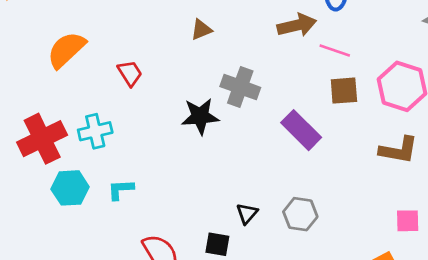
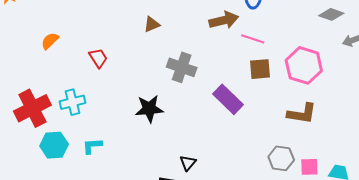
orange semicircle: (66, 50) -> (50, 41), size x0.6
black star: (200, 116) -> (149, 109), moved
gray hexagon: (300, 214) -> (281, 158), moved

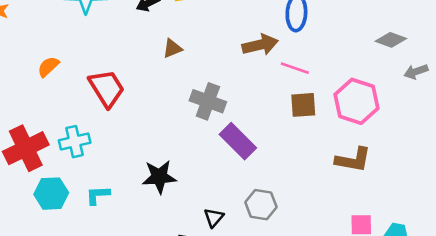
red trapezoid: (98, 58) -> (107, 88), size x1.6
purple rectangle: (228, 99) -> (238, 141), moved
black star: (149, 109) -> (159, 177), moved
gray hexagon: (281, 158) -> (261, 205), moved

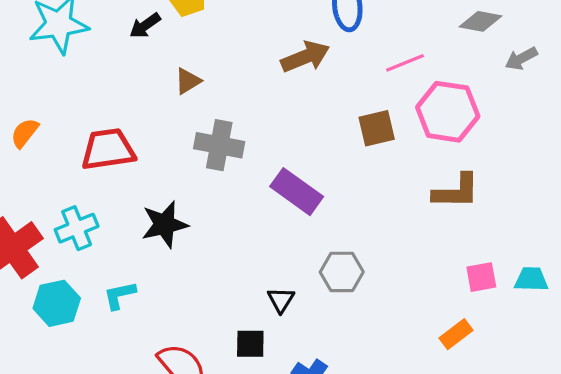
pink line: (295, 68) -> (405, 63), moved, turned -32
red trapezoid: (107, 88) -> (108, 149), turned -57
gray cross: (208, 101) -> (219, 145), moved
black star: (159, 177) -> (165, 224), moved

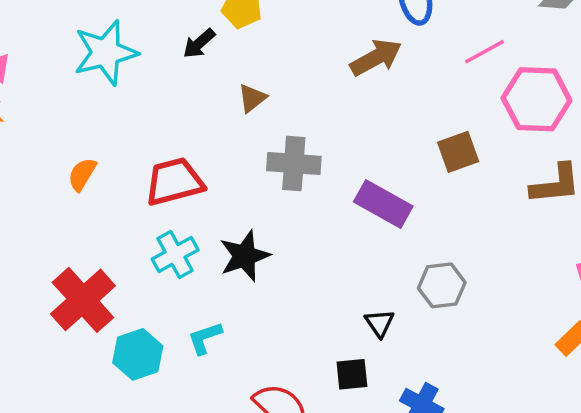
brown square: (377, 128) -> (458, 152), moved
cyan cross: (77, 228) -> (175, 254), moved

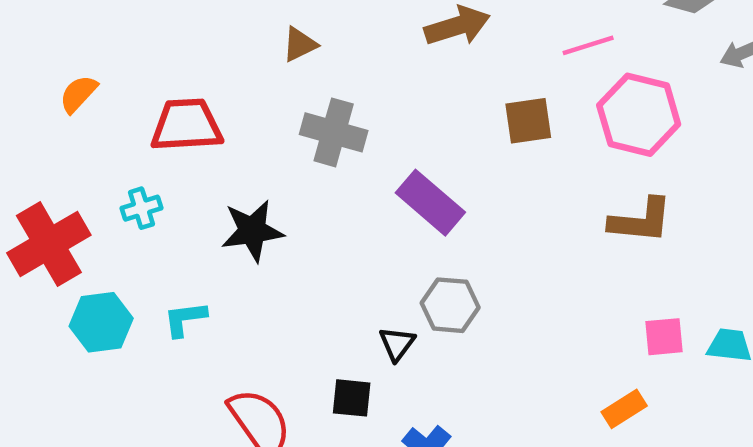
brown square: (458, 152) -> (528, 121), moved
cyan cross: (175, 254) -> (141, 208), moved, size x0.7
gray hexagon: (442, 285) -> (450, 305), moved

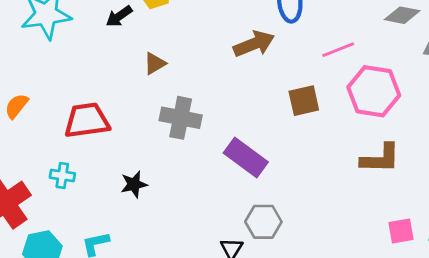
cyan cross: (141, 208) -> (62, 176), turned 30
black star: (252, 231) -> (134, 184), size x0.7

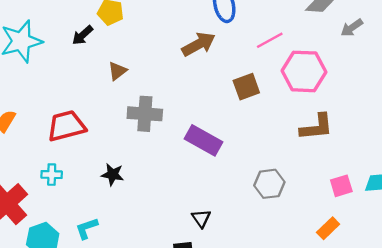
black star: (134, 184) -> (113, 174), turned 30
gray hexagon: (263, 222) -> (269, 184), moved

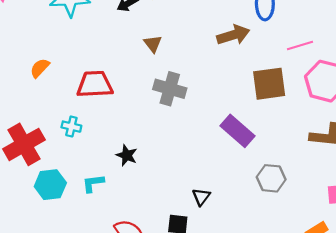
brown triangle: (117, 71) -> (153, 44), turned -42
brown square: (246, 87) -> (269, 84), size x1.4
purple rectangle: (204, 140) -> (238, 131), moved
black star: (113, 174) -> (127, 155), moved

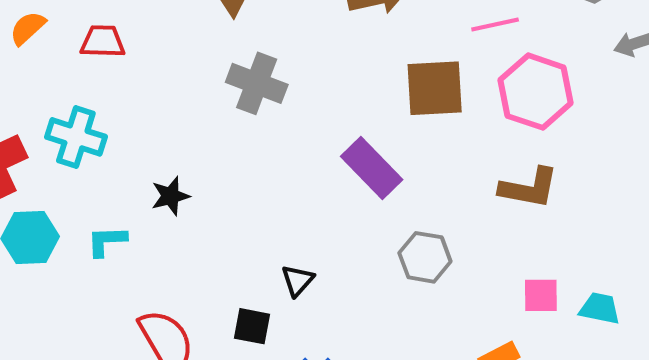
red trapezoid: (95, 84) -> (103, 42), moved, size x0.7
cyan cross: (71, 127) -> (76, 137), size x1.6
black star: (127, 155) -> (170, 196), turned 30

